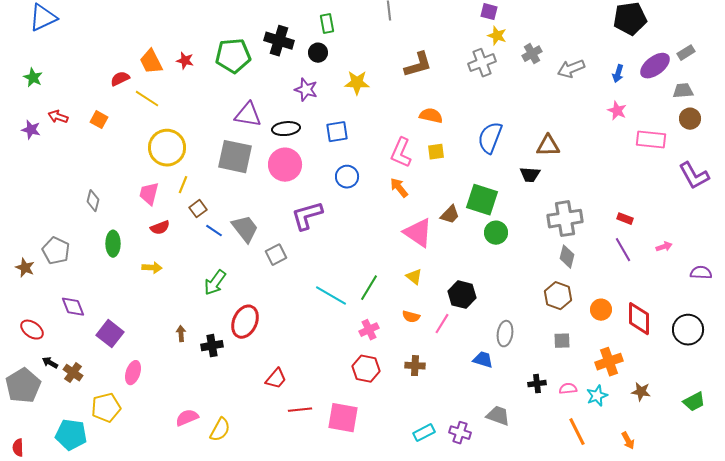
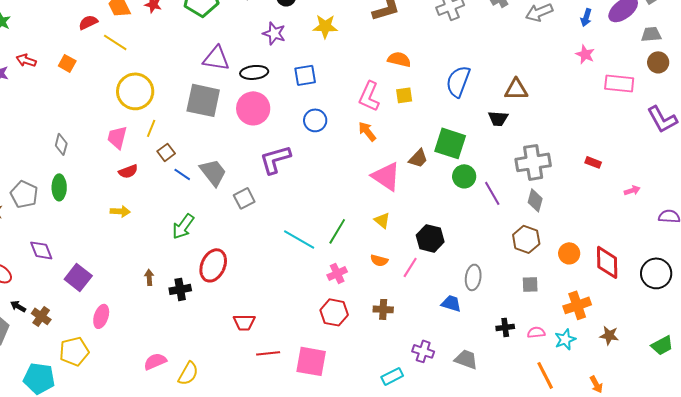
green ellipse: (113, 244) -> (59, 187), moved
purple line: (623, 250) -> (492, 193), moved
red trapezoid: (276, 379) -> (244, 322), turned 50
purple cross: (460, 433) -> (423, 351), moved

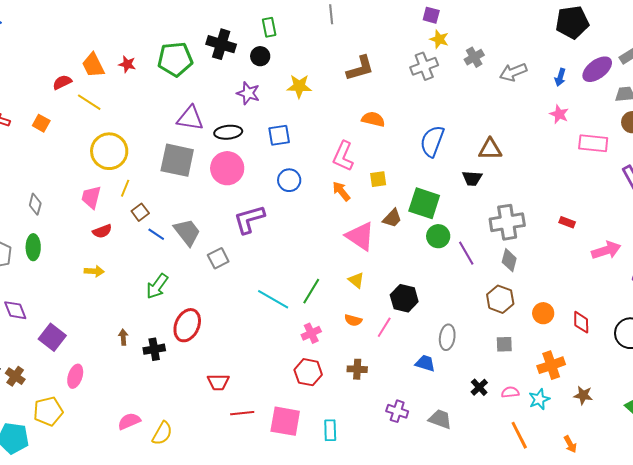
yellow square: (404, 95) -> (378, 179), moved
pink arrow: (632, 190) -> (606, 250), size x1.8
red diamond: (607, 262) -> (581, 322), size x0.7
black cross: (505, 327) -> (479, 387), turned -36
cyan rectangle: (392, 376) -> (330, 430), moved, turned -65

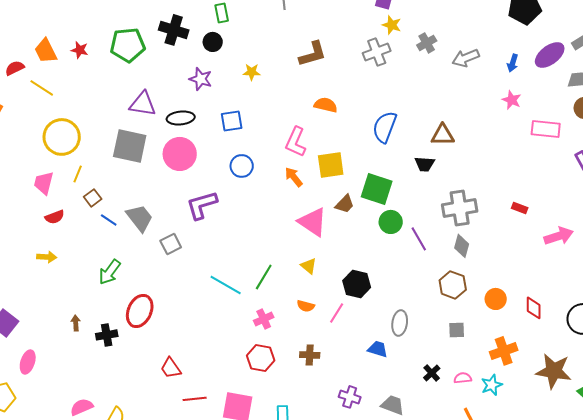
yellow star: (299, 86) -> (252, 72), size x0.7
yellow square: (378, 179) -> (331, 165), size x1.6
red trapezoid: (218, 382) -> (171, 368), turned 55
brown star: (583, 395) -> (554, 371), moved, size x1.8

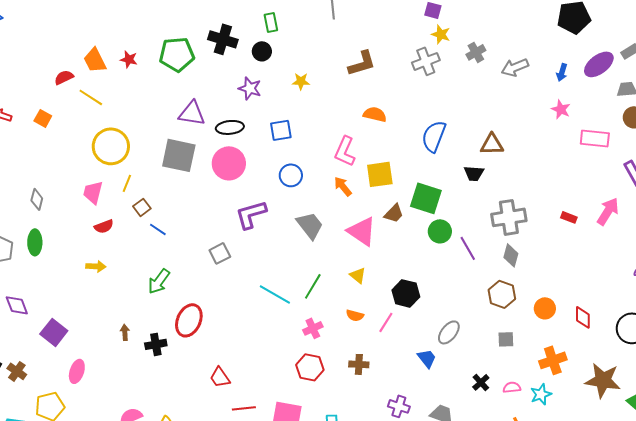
gray trapezoid: (140, 218) -> (310, 225), moved
pink arrow: (559, 236) -> (608, 211), moved, turned -40
gray ellipse: (400, 323) -> (449, 332), turned 30
blue trapezoid: (378, 349) -> (427, 358), turned 35

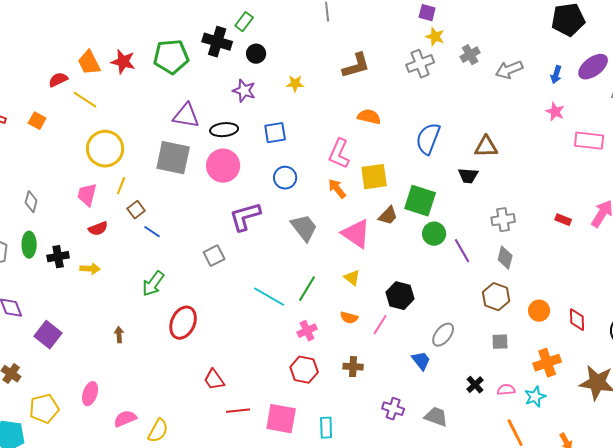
green rectangle: (271, 22) -> (244, 22), moved, turned 48
red star: (129, 59) -> (123, 62), size x1.4
gray cross: (509, 217) -> (503, 220), size x0.7
black cross: (156, 344) -> (58, 257), moved
pink ellipse: (77, 371) -> (90, 394), moved

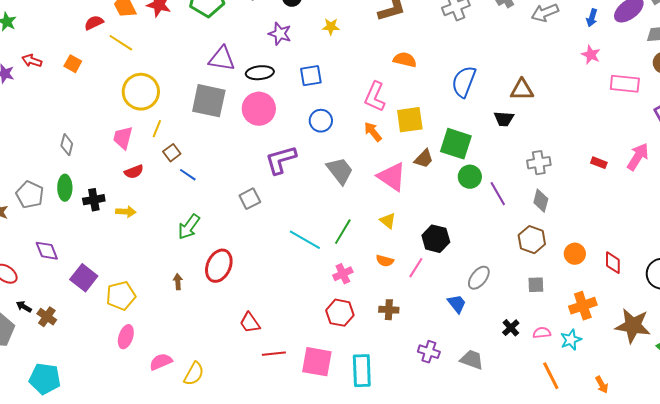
brown arrow: (119, 335) -> (178, 282), moved
yellow pentagon: (44, 409) -> (121, 296), moved
cyan rectangle: (326, 428) -> (362, 371), size x1.5

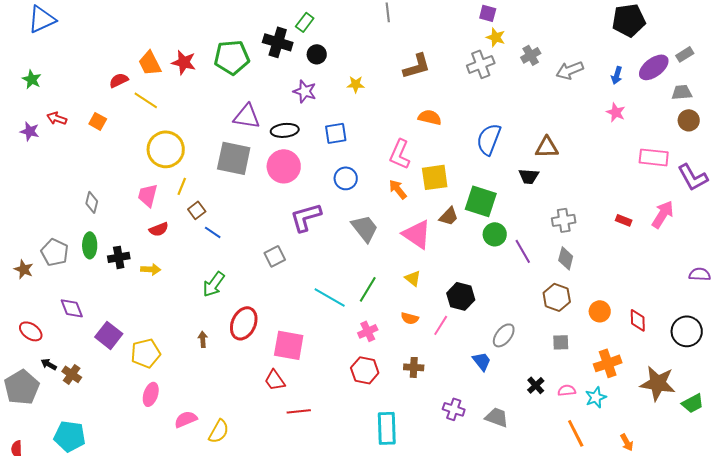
pink rectangle: (625, 84) -> (654, 157), moved
pink square: (317, 362) -> (289, 345), moved

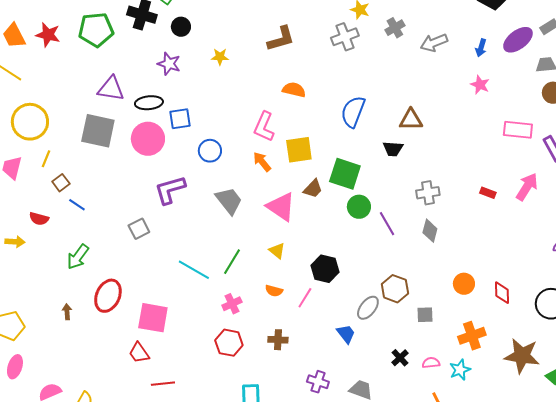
blue square: (336, 133) -> (180, 119), moved
red semicircle: (159, 229) -> (39, 219), moved, turned 36
brown hexagon: (557, 297) -> (395, 289), moved

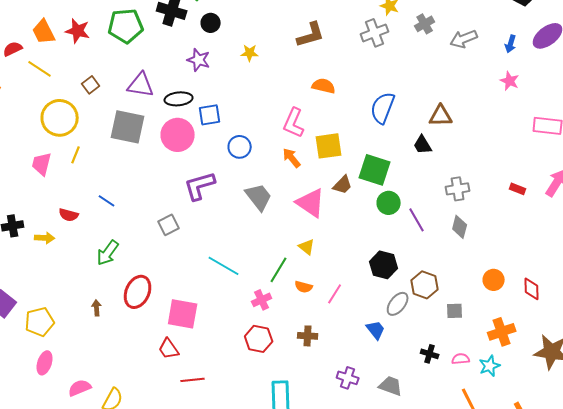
black trapezoid: (393, 149) -> (423, 145), turned 55
brown square: (61, 183) -> (91, 85), moved
green line: (232, 262) -> (279, 270), moved
black hexagon: (325, 269) -> (384, 265), moved
black cross: (400, 358) -> (430, 354), turned -30

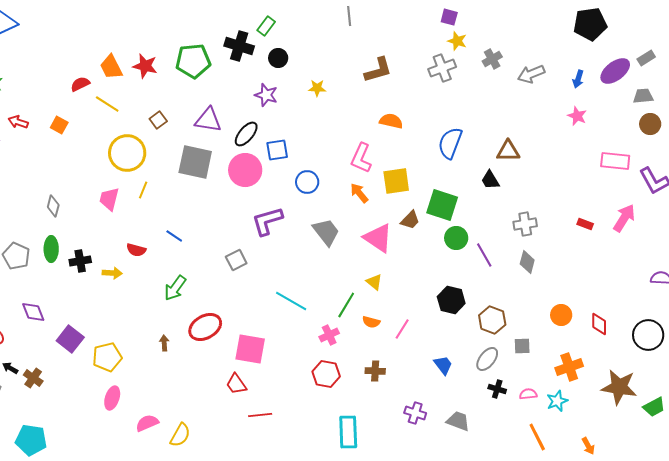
black ellipse: (179, 99) -> (246, 134), turned -44
red ellipse: (138, 292) -> (205, 327), turned 36
gray ellipse: (398, 304) -> (487, 359), moved

